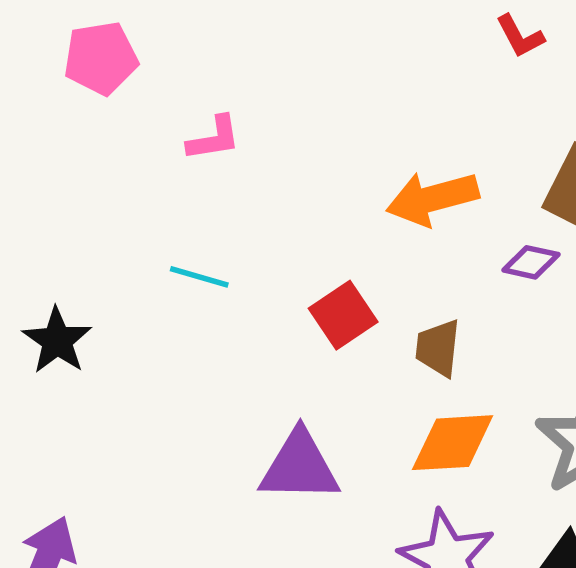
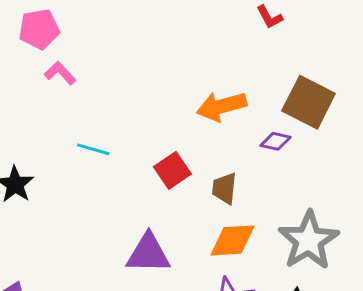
pink L-shape: (214, 138) -> (60, 73), moved, turned -124

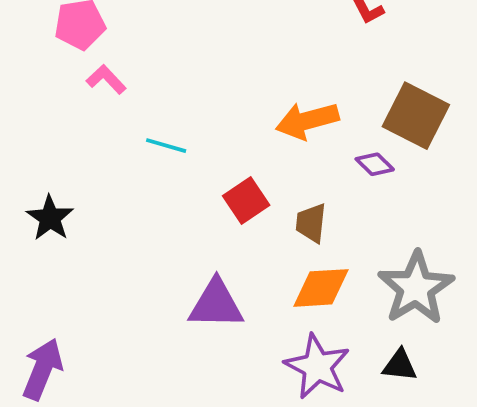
purple diamond: (276, 141) -> (375, 164), turned 32
cyan line: (93, 149) -> (166, 146), moved

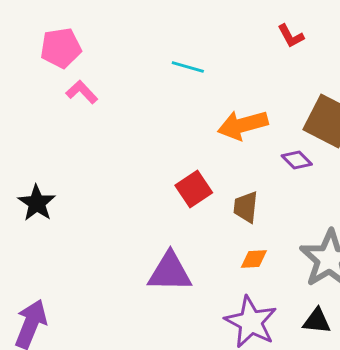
cyan line: (166, 146) -> (188, 67), moved
orange diamond: (321, 288) -> (254, 259), size x0.6

